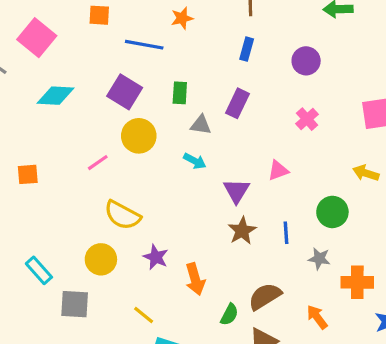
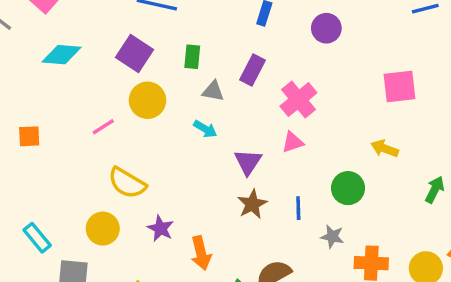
pink cross: (307, 119) -> (298, 99), moved, size x1.5

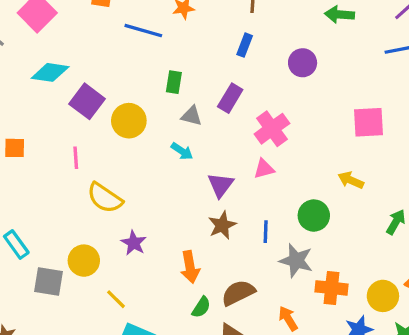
purple square: (134, 54) -> (87, 101), moved
pink line: (103, 127) -> (76, 158), moved, turned -65
yellow circle: (103, 229) -> (84, 261), moved
gray star: (332, 237) -> (296, 261), size x1.5
orange arrow: (201, 253) -> (190, 267), moved

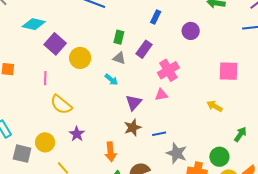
green rectangle: (174, 82) -> (119, 37), moved
green circle: (314, 216) -> (219, 157), moved
blue line: (266, 232) -> (159, 134), turned 72

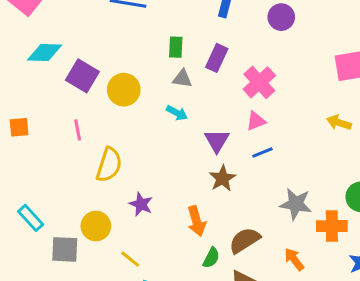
yellow semicircle: (61, 105) -> (109, 165), turned -100
blue line: (159, 134) -> (262, 152), moved

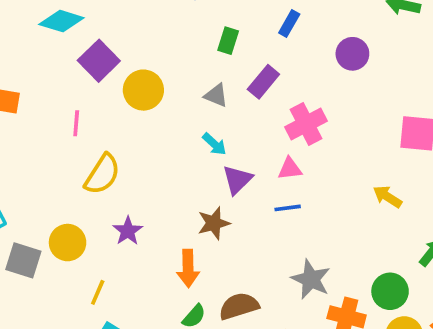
green rectangle: (176, 47) -> (228, 41), moved
cyan arrow: (177, 113) -> (214, 144), moved
brown star: (222, 178) -> (214, 223), moved
yellow line: (130, 259) -> (98, 292), turned 60

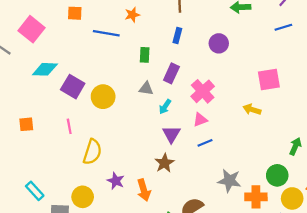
cyan arrow: (214, 144) -> (165, 107), moved, turned 96
yellow arrow: (387, 197) -> (252, 109), moved
orange arrow: (188, 268) -> (144, 190), moved

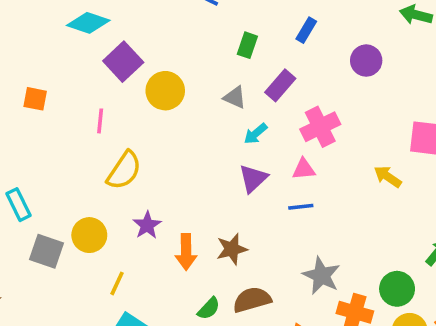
brown star: (164, 163) -> (232, 249), moved

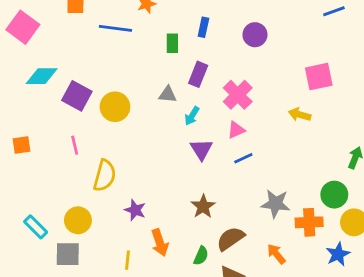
green rectangle: (247, 45) -> (172, 43), moved
yellow circle: (89, 235) -> (78, 220), moved
orange arrow: (186, 252) -> (160, 243), moved

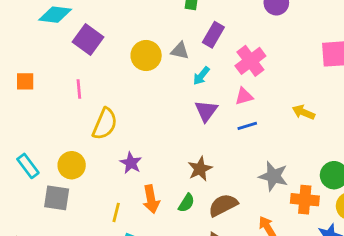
yellow circle: (115, 107) -> (146, 55), moved
yellow arrow: (300, 115) -> (303, 112), moved
green semicircle: (201, 256) -> (186, 203), moved

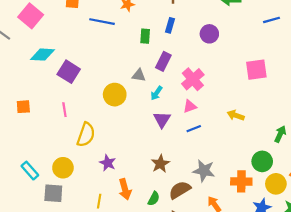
yellow circle: (146, 55) -> (115, 95), moved
gray star: (273, 176) -> (204, 171), moved
green semicircle: (186, 203) -> (154, 199), moved

